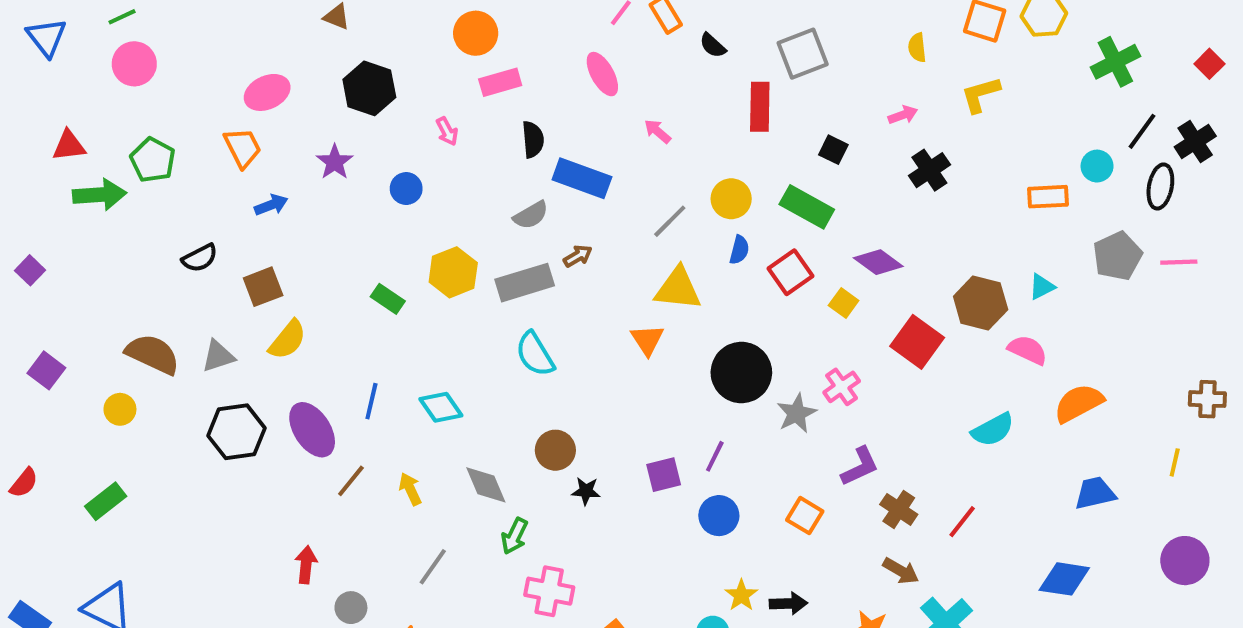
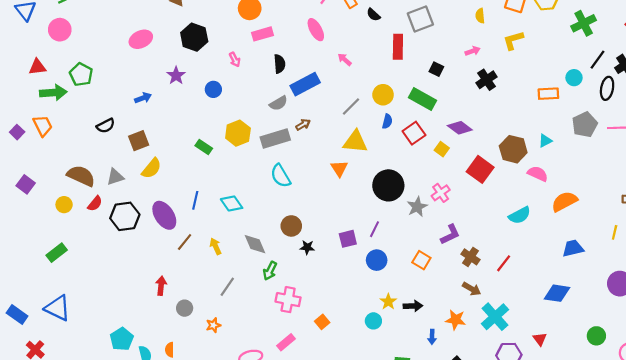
pink circle: (134, 64) -> (60, 30), moved
orange trapezoid: (243, 148) -> (43, 126), moved
blue rectangle: (582, 178) -> (305, 84), turned -48
red semicircle: (24, 483) -> (95, 204), moved

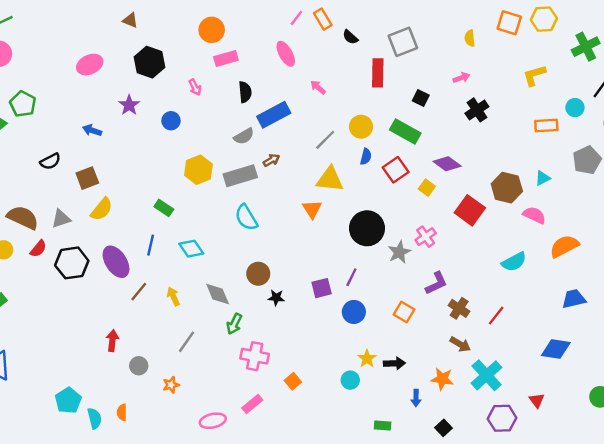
yellow L-shape: (513, 40) -> (534, 75), moved
blue arrow: (143, 98) -> (92, 130), turned -140
green rectangle: (204, 147) -> (164, 208), moved

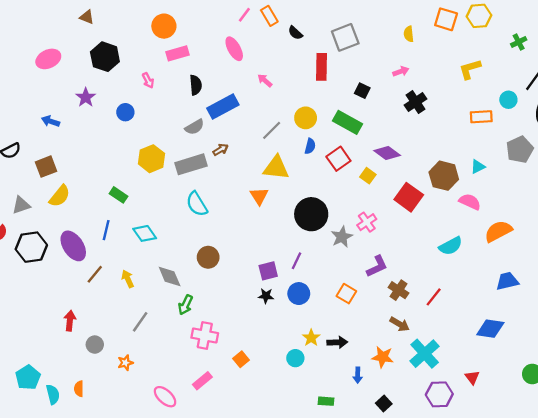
green cross: (586, 47) -> (519, 42), size x0.6
black star: (276, 298) -> (266, 296), moved
pink ellipse: (213, 421) -> (165, 397), turned 55

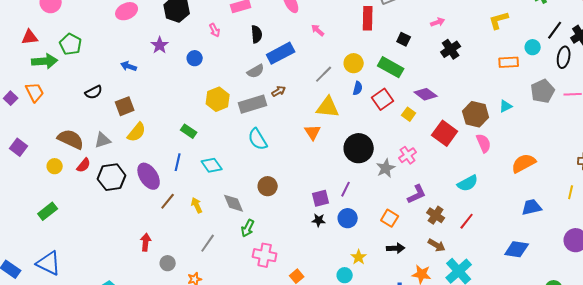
pink semicircle: (470, 202) -> (484, 143), moved, turned 42
cyan semicircle: (451, 246) -> (468, 183), moved
black arrow: (337, 342) -> (396, 248), moved

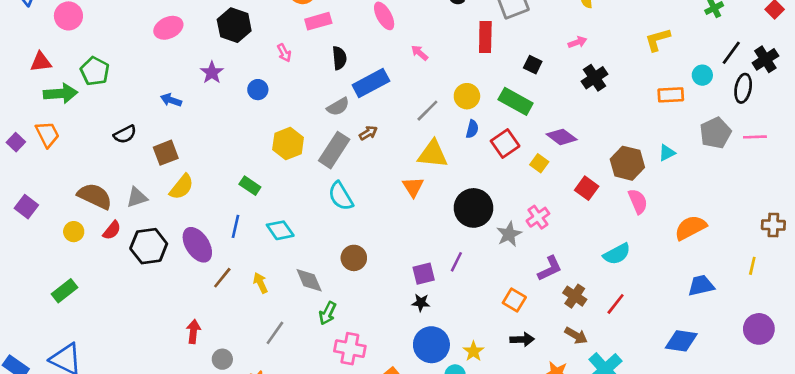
gray rectangle: (253, 104) -> (334, 150), turned -40
red square: (445, 133) -> (587, 188), size x0.7
blue circle: (348, 218) -> (431, 345), moved, size x1.4

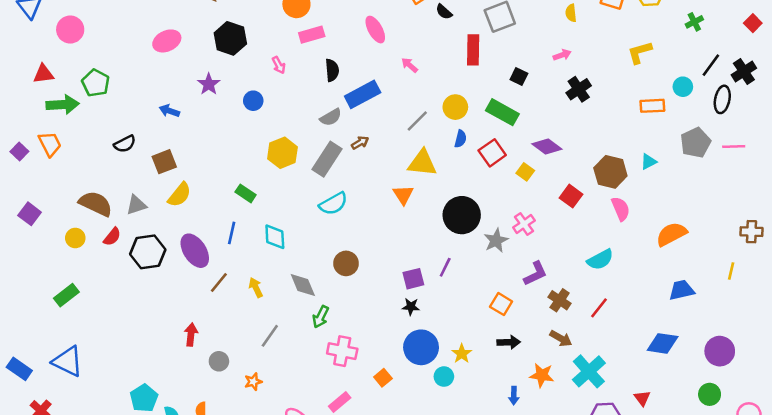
cyan semicircle: (341, 196) -> (333, 204), turned -88
cyan diamond: (280, 230) -> (275, 237), turned 32
purple circle: (759, 329) -> (720, 351), moved

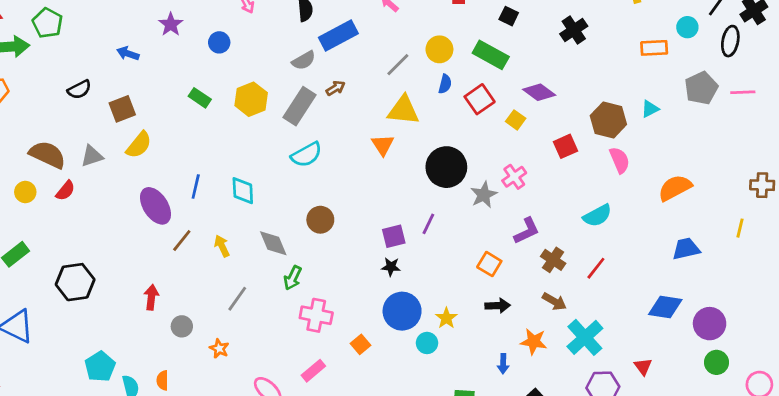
green rectangle: (246, 193) -> (200, 98), moved
red square: (571, 196) -> (565, 146), turned 30
black hexagon: (148, 252) -> (75, 282), moved
purple circle: (720, 351) -> (710, 324), moved
orange star: (253, 382) -> (219, 349), turned -30

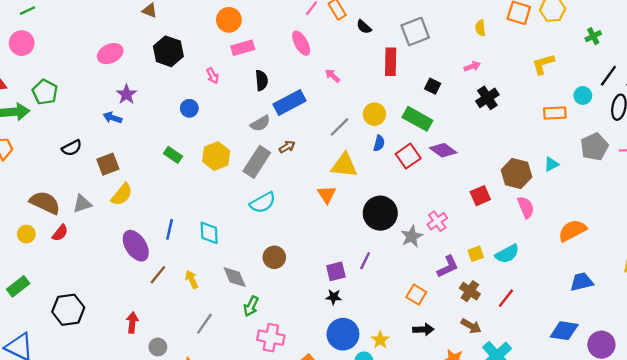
purple star: (171, 24) -> (126, 94), moved
purple diamond: (539, 92) -> (443, 150), moved
yellow square: (516, 120) -> (476, 254), moved, turned 35

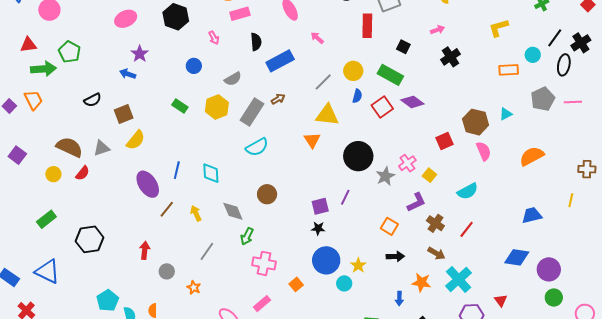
gray semicircle: (260, 123) -> (233, 79), moved
orange semicircle: (572, 231) -> (532, 156), moved
yellow square: (476, 254) -> (429, 175), moved, turned -32

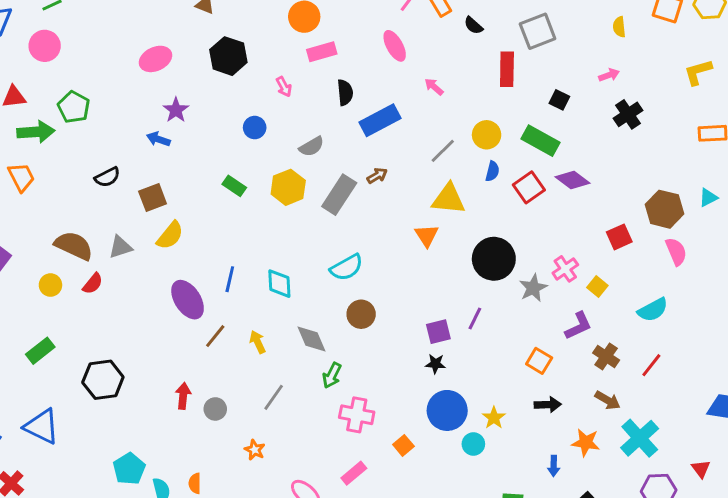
cyan semicircle: (257, 147) -> (347, 268), moved
gray circle: (167, 271) -> (215, 409), moved

